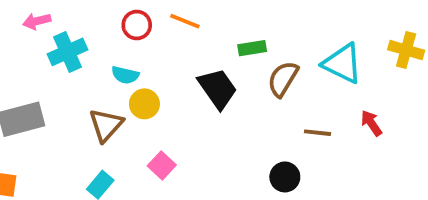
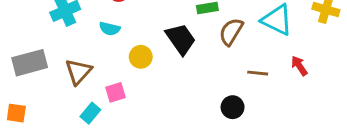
yellow circle: (144, 104) -> (141, 57), moved
brown triangle: (106, 125) -> (79, 72), moved
pink square: (162, 165) -> (116, 92), moved, turned 30

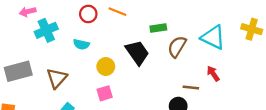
red arrow: (299, 66) -> (213, 74), moved
brown line: (258, 73) -> (191, 88), moved
pink square: (116, 92) -> (105, 93), moved

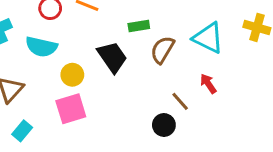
cyan semicircle: (81, 44) -> (41, 47), size x1.5
brown line: (191, 88) -> (180, 101), turned 42
pink square: (105, 93) -> (71, 109), size x1.5

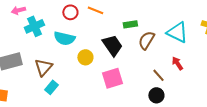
pink square: (71, 109) -> (112, 78), moved
black circle: (164, 125) -> (156, 95), moved
cyan rectangle: (22, 131) -> (51, 87), moved

